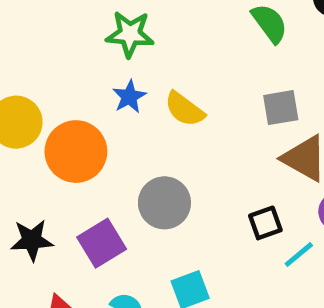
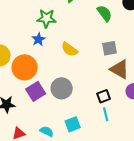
blue star: (129, 97) -> (38, 39), moved
purple square: (102, 243) -> (36, 91), moved
cyan line: (299, 255) -> (106, 114), moved, turned -64

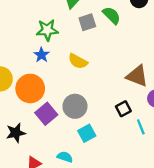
gray square: (110, 48) -> (87, 22), moved
cyan line: (106, 114) -> (141, 127), moved
cyan square: (73, 124) -> (87, 133), moved

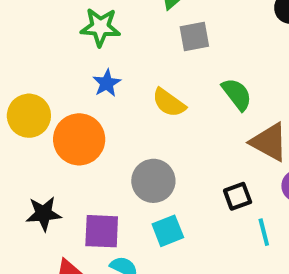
green semicircle: (112, 15) -> (237, 94), moved
green star: (47, 30) -> (100, 27), moved
purple square: (46, 114) -> (102, 231), moved, turned 35

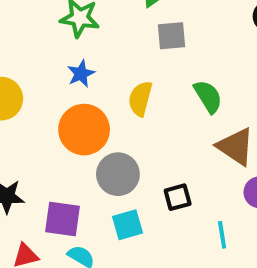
yellow semicircle: (169, 103) -> (140, 99), turned 64
orange circle: (79, 139) -> (84, 130), moved
black square: (238, 196) -> (178, 197), moved

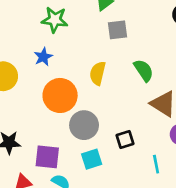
blue star: (81, 74) -> (43, 57), moved

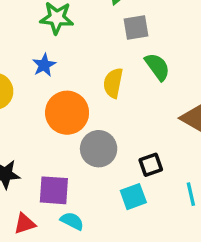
green semicircle: (144, 70) -> (157, 67), moved
cyan square: (92, 159) -> (133, 197), moved

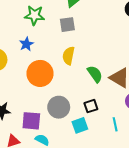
gray square: (136, 28) -> (67, 25), moved
green semicircle: (157, 67) -> (95, 74), moved
gray circle: (99, 149) -> (59, 107), moved

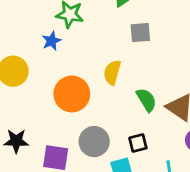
gray square: (67, 25) -> (140, 33), moved
blue star: (26, 44) -> (52, 41), moved

